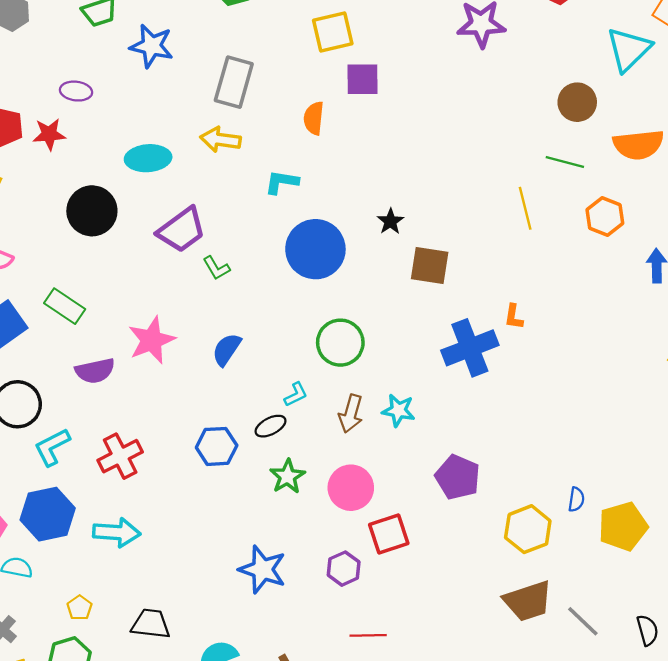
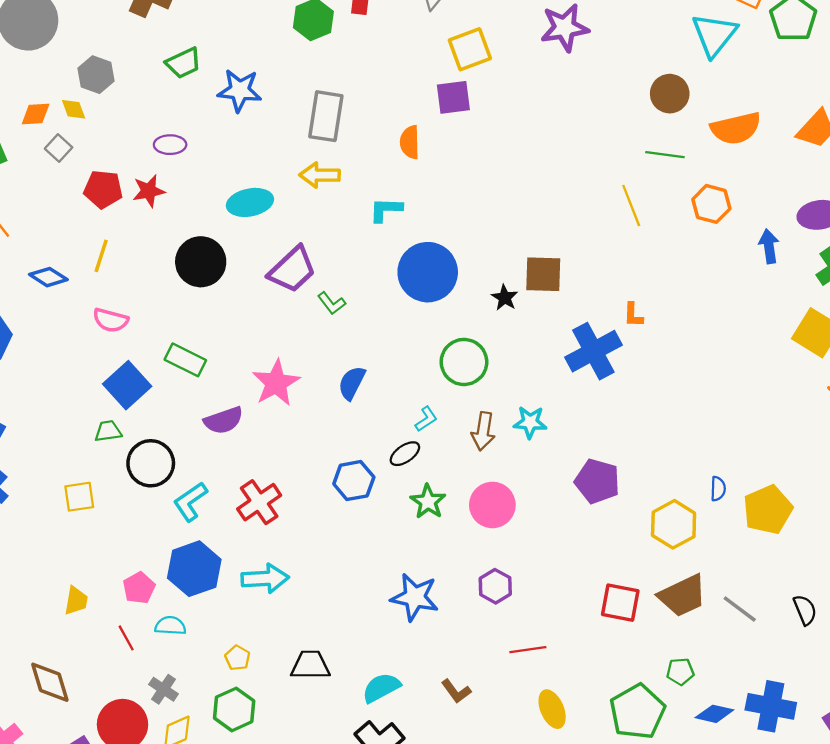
yellow square: (333, 32) -> (470, 49), moved
black star: (390, 221) -> (505, 298), moved
red square: (389, 534) -> (620, 603), moved, turned 36

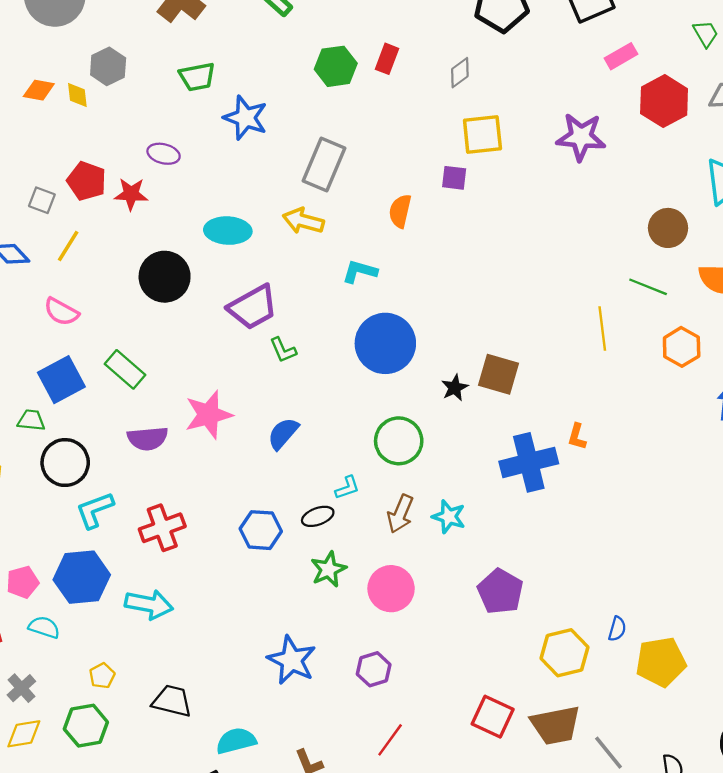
purple square: (453, 97) -> (454, 178), size x0.7
gray square: (59, 148) -> (42, 200), moved, turned -36
red line: (528, 650) -> (390, 740), turned -60

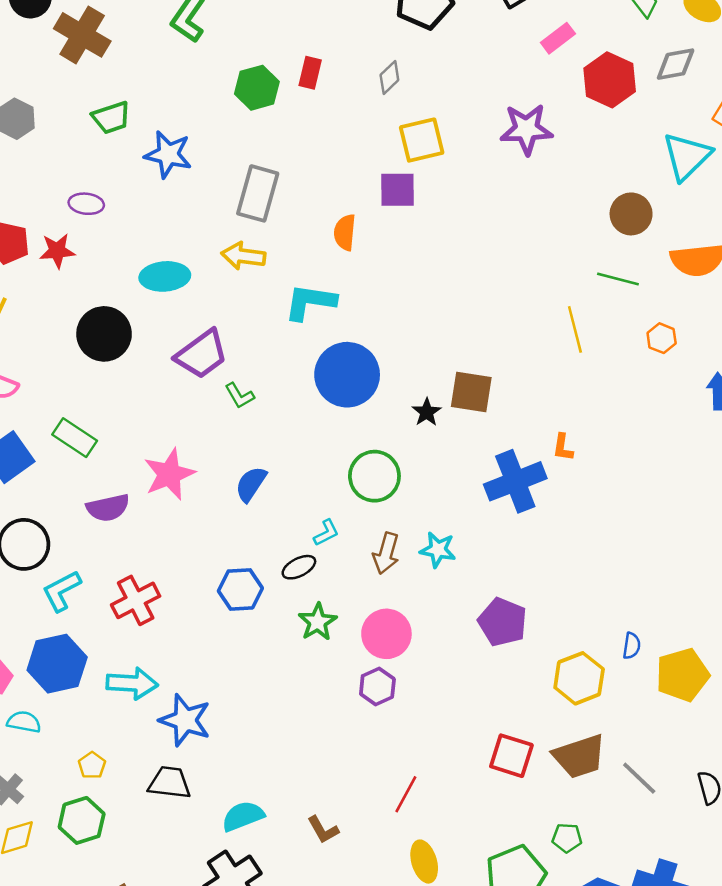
purple square: (454, 178) -> (398, 190), size x1.4
cyan L-shape: (360, 271) -> (310, 302), size x1.4
orange hexagon: (682, 347) -> (662, 338), size x0.7
blue star: (292, 660) -> (185, 720), moved
purple hexagon: (374, 669) -> (377, 686), moved

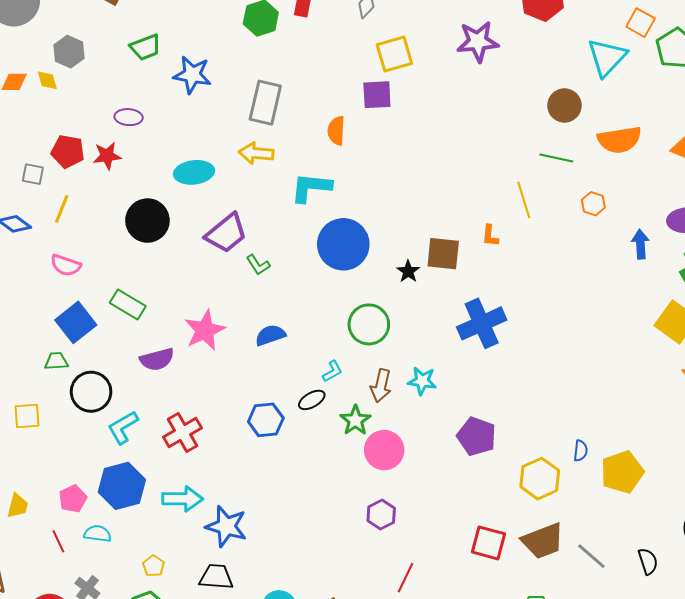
orange L-shape: (563, 447) -> (490, 236), moved
blue semicircle: (251, 484) -> (270, 335), turned 40
green star: (318, 622) -> (355, 420), moved
purple hexagon: (377, 686) -> (381, 515), moved

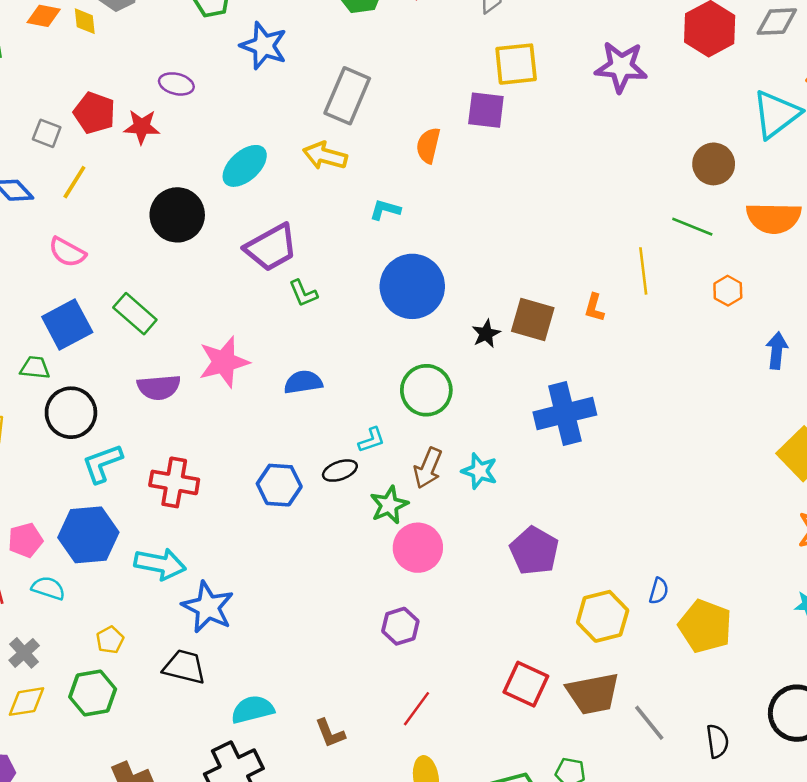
cyan ellipse: (194, 172) -> (245, 166), turned -45
cyan L-shape: (311, 187) -> (385, 210), size x0.6
red cross: (182, 432) -> (174, 482), turned 30
yellow pentagon: (622, 472) -> (705, 626), turned 30

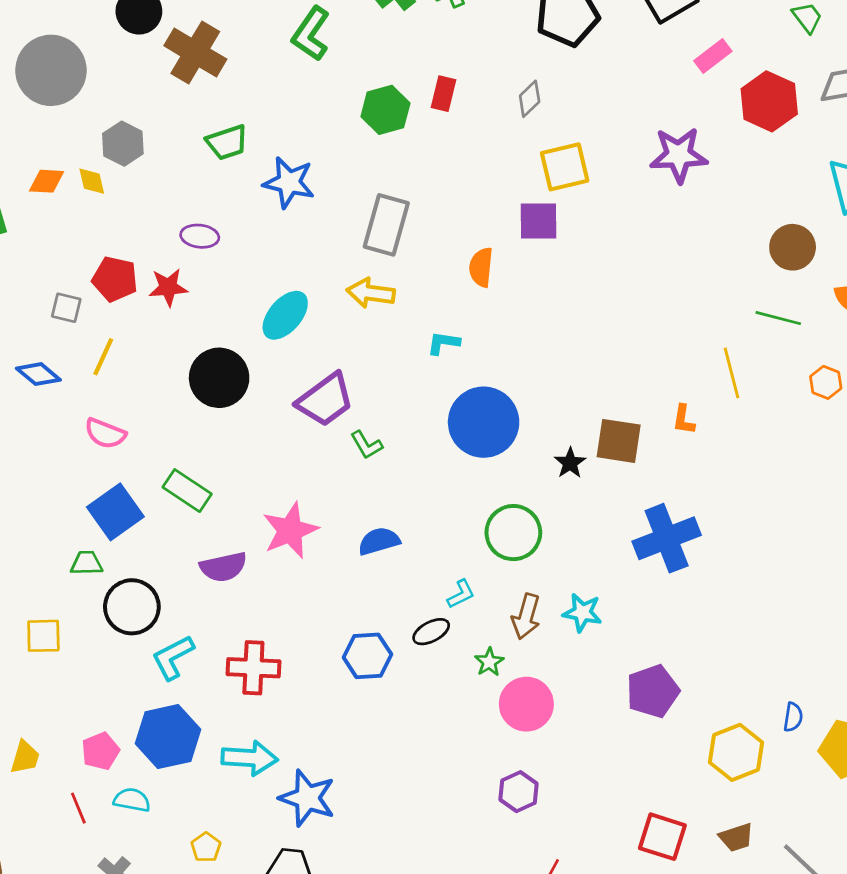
green star: (389, 505) -> (489, 662), size x0.7
purple pentagon: (534, 551) -> (653, 691), turned 30
brown trapezoid: (593, 694) -> (736, 837), size x0.6

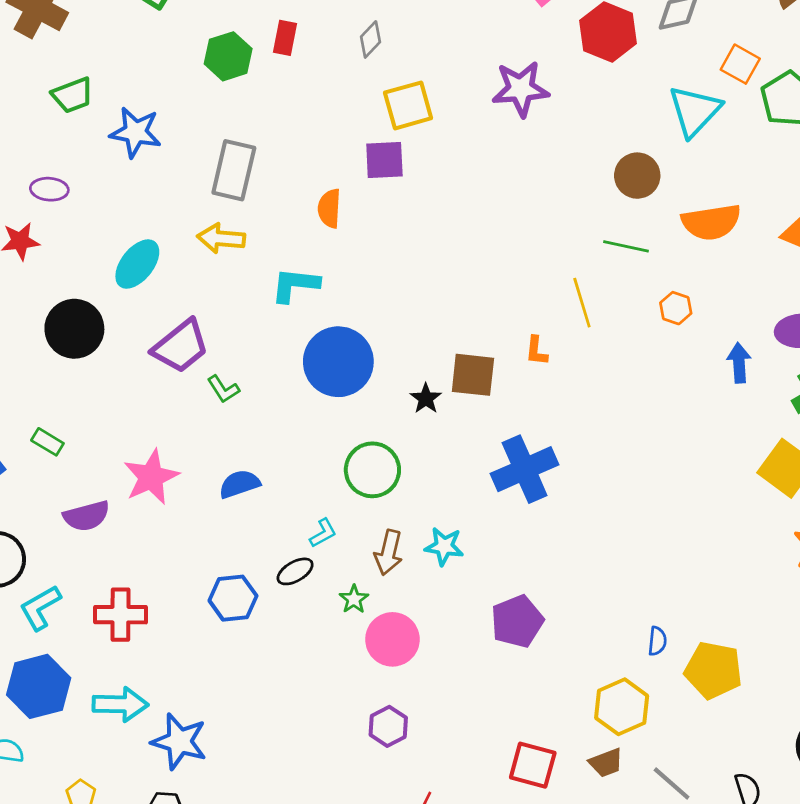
cyan L-shape: (443, 343) -> (295, 285), size x1.5
green rectangle: (187, 491) -> (47, 442), size x0.7
yellow hexagon: (736, 752) -> (622, 707), moved

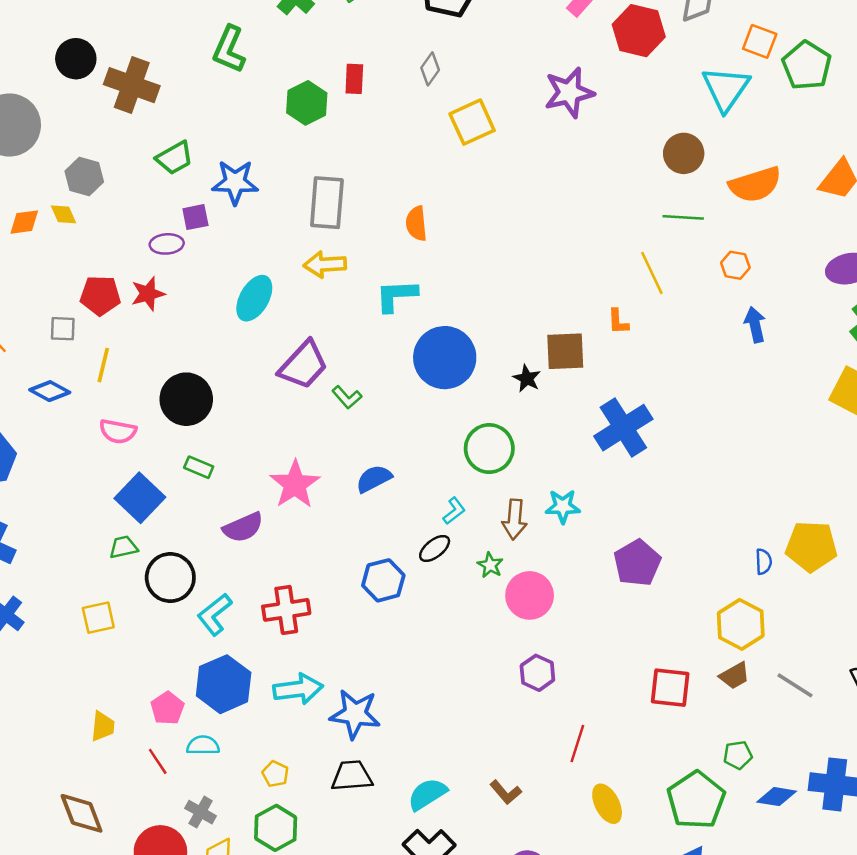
purple square: (384, 160) -> (195, 217), moved, size x0.7
black circle: (74, 329) -> (186, 399), moved
blue arrow: (739, 363) -> (755, 325), moved
yellow pentagon: (713, 670) -> (811, 546), moved

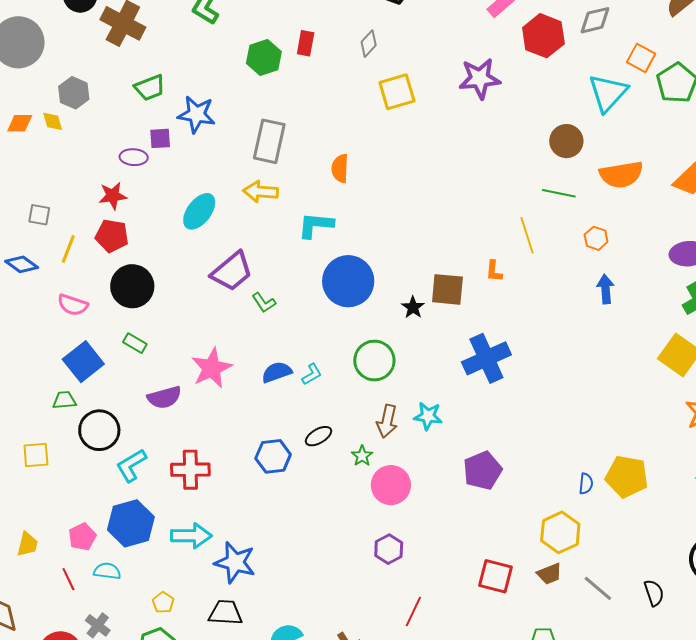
red pentagon: (100, 295) -> (112, 236), moved
cyan L-shape: (454, 511) -> (312, 374), moved

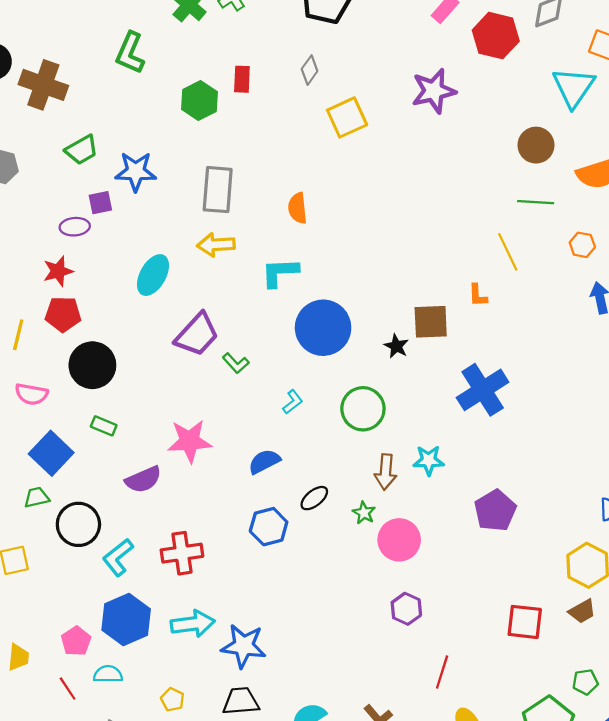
pink star: (212, 368) -> (190, 441), turned 30
blue semicircle: (277, 372) -> (264, 461), moved
cyan L-shape: (312, 374) -> (293, 402), moved

